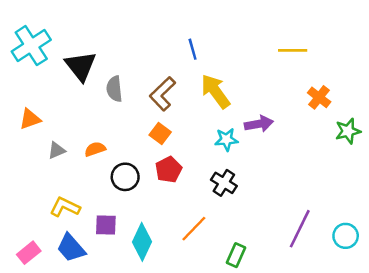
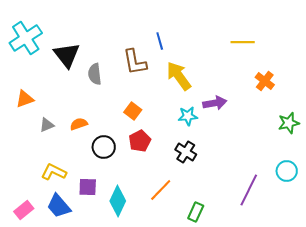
brown L-shape: (162, 94) -> (135, 62), moved, turned -56
green star: (348, 131) -> (289, 123), moved
cyan circle: (346, 236) -> (287, 171), moved

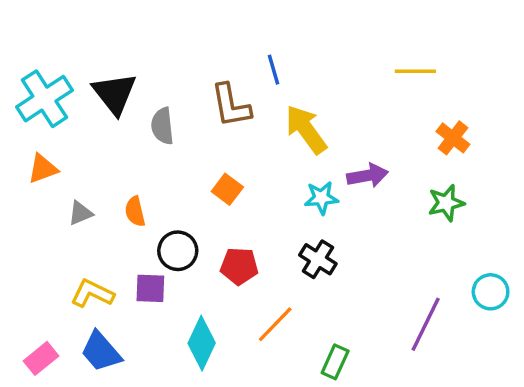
cyan cross: (26, 38) -> (44, 99), moved
green star: (289, 123) -> (446, 203), moved
orange semicircle: (79, 124) -> (135, 211), turned -84
red pentagon: (140, 141) -> (239, 266), moved, turned 30
purple square: (88, 187) -> (150, 288), moved

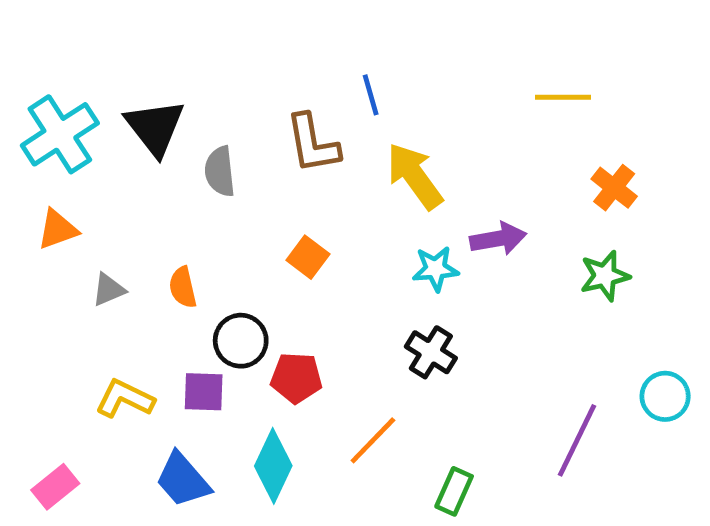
red pentagon: (239, 266) -> (296, 378), moved
blue trapezoid: (101, 352) -> (183, 480), moved

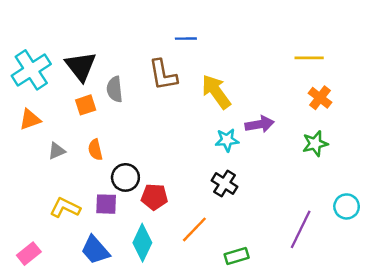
blue line: (371, 95) -> (186, 39), moved, turned -75
yellow line: (563, 97) -> (309, 58), moved
orange square: (308, 257) -> (86, 105), moved, turned 35
green rectangle: (454, 491) -> (237, 256), turned 50

